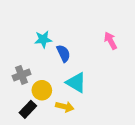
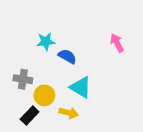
blue semicircle: (63, 53) -> (67, 56), turned -36
gray cross: (22, 75) -> (23, 79), turned 30

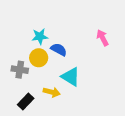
yellow circle: (44, 95) -> (39, 58), moved
yellow arrow: (69, 113) -> (52, 92), moved

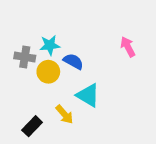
gray cross: (20, 70) -> (25, 57), moved
yellow arrow: (52, 92) -> (64, 114), turned 35

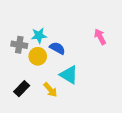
black rectangle: (32, 126) -> (22, 89), moved

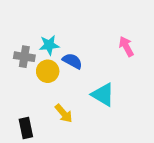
cyan triangle: (69, 75) -> (103, 95), moved
black rectangle: (22, 89) -> (26, 128), moved, turned -56

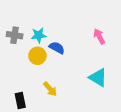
gray cross: (24, 57) -> (15, 35), moved
cyan triangle: (103, 95) -> (98, 78), moved

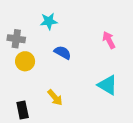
cyan star: (39, 35) -> (49, 21), moved
yellow circle: (37, 56) -> (25, 61), moved

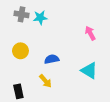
gray cross: (16, 39) -> (22, 14), moved
blue semicircle: (63, 53) -> (52, 59), moved, turned -40

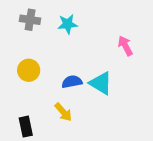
cyan star: (40, 18) -> (68, 24), moved
cyan triangle: (89, 71) -> (101, 83), moved

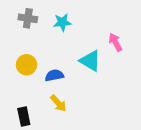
blue semicircle: (72, 82) -> (54, 75), moved
cyan triangle: (101, 83) -> (90, 61), moved

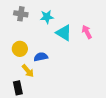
cyan triangle: (90, 61) -> (64, 33), moved
yellow arrow: (58, 103) -> (28, 71), moved

